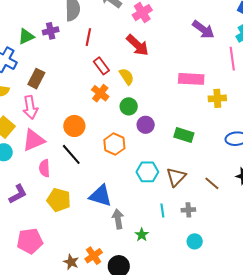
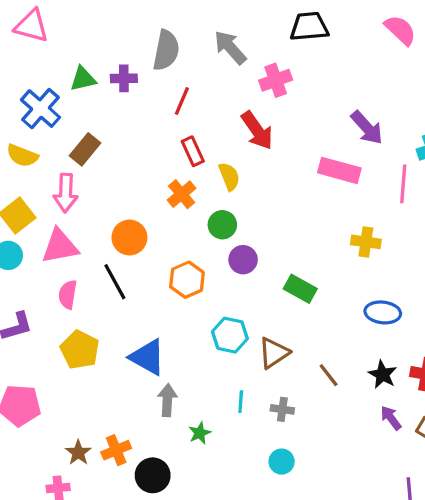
pink rectangle: (191, 79) -> (339, 170), moved

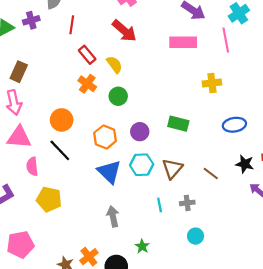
pink triangle: (60, 246) -> (19, 137), turned 30
purple circle: (243, 260) -> (140, 132), moved
blue triangle: (147, 357) -> (109, 172), moved, turned 30
green star: (200, 433) -> (142, 246), moved

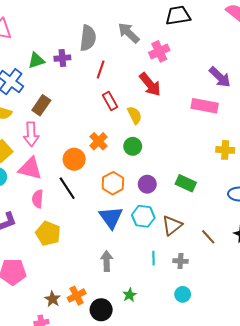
orange cross: (87, 84) -> (99, 141), moved

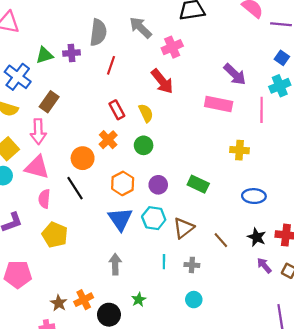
red rectangle: (110, 101) -> (117, 110), moved

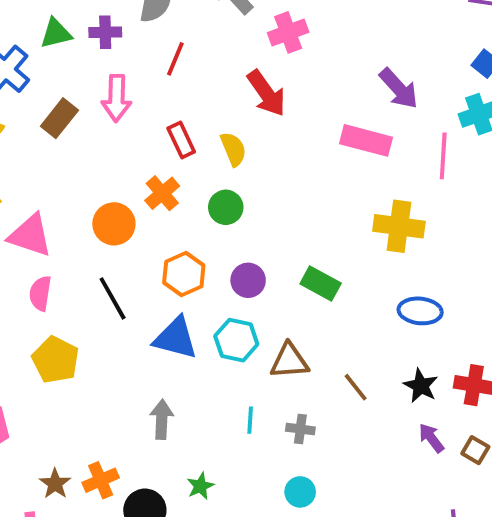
pink arrow: (38, 132) -> (116, 98), moved
yellow cross: (239, 150) -> (399, 226), size x1.4
black line: (75, 188) -> (113, 298), moved
blue triangle: (120, 219) -> (176, 338), turned -44
brown triangle: (184, 228) -> (289, 361), turned 30

